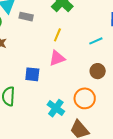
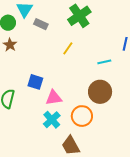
pink triangle: (57, 58) -> (54, 98), moved
brown circle: (98, 71) -> (100, 92), size x1.5

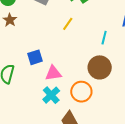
cyan line: (104, 62) -> (104, 38), turned -64
blue square: (35, 82) -> (35, 57), turned -35

